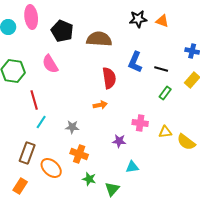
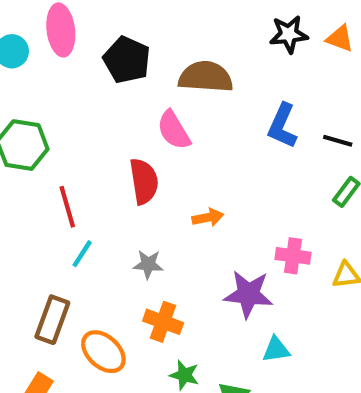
pink semicircle: (50, 64) -> (174, 130), moved
red semicircle: (109, 78) -> (144, 181), moved
purple star: (119, 141) -> (248, 294), size x1.6

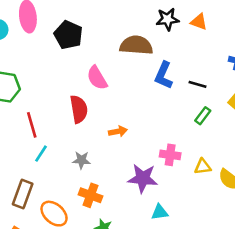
brown semicircle: (206, 77) -> (136, 45), moved

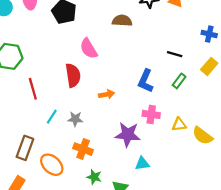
brown semicircle: (136, 45) -> (122, 21), size x0.7
blue L-shape: (164, 75) -> (146, 81), moved
cyan line: (41, 154) -> (52, 117), moved

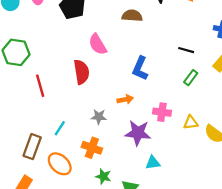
blue L-shape: (146, 81) -> (140, 68), moved
orange arrow: (106, 94) -> (125, 99), moved
cyan line: (52, 117) -> (60, 128), moved
gray star: (75, 119) -> (99, 117), moved

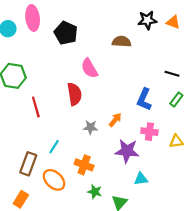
blue L-shape: (140, 68) -> (144, 99), moved
orange arrow: (125, 99) -> (115, 120), turned -40
gray star: (99, 117) -> (90, 127), moved

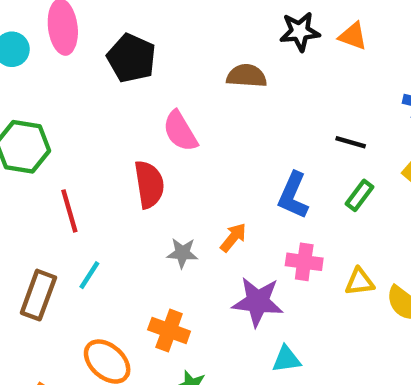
cyan line: (54, 147) -> (89, 275), moved
brown rectangle: (28, 164) -> (38, 295), moved

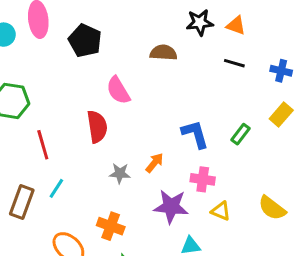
black line: (351, 142) -> (234, 63), moved
blue L-shape: (293, 195) -> (195, 134), turned 140
yellow triangle: (360, 282) -> (221, 211), moved, turned 30

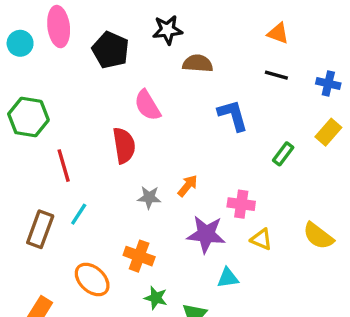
black star: (200, 22) -> (168, 30), moved
blue L-shape: (195, 134) -> (233, 115), moved

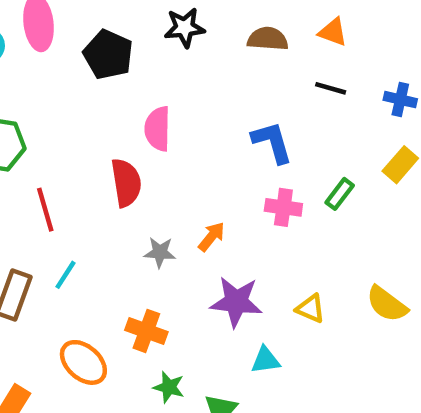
brown semicircle: (198, 63) -> (268, 39), moved
pink semicircle: (147, 105) -> (158, 129), turned 32
pink cross: (241, 204) -> (283, 207), moved

